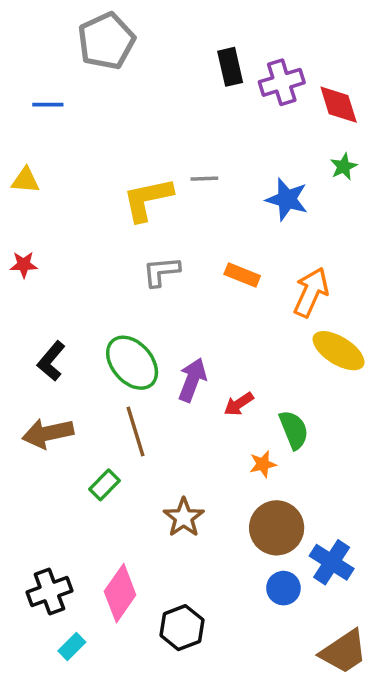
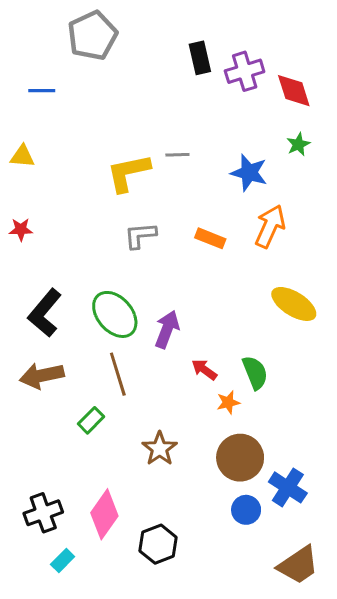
orange arrow: (311, 292) -> (270, 226), moved
black L-shape: (51, 361) -> (45, 313), size x1.4
red arrow: (239, 404) -> (204, 370), moved, turned 70

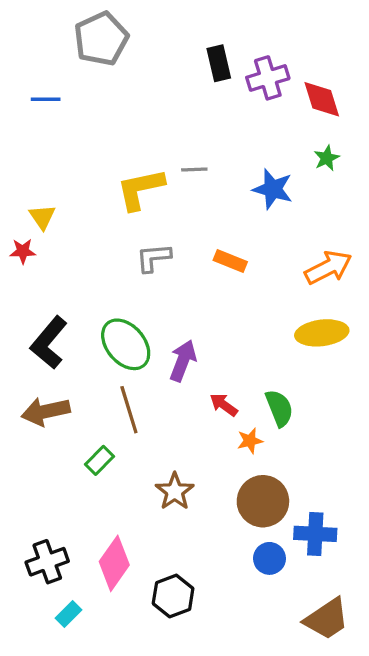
yellow triangle: (22, 156) -> (42, 217), moved, turned 50
orange arrow: (270, 226) -> (328, 268), moved, turned 39
yellow ellipse: (294, 304) -> (322, 333), turned -39
blue cross: (288, 487) -> (315, 534), turned -30

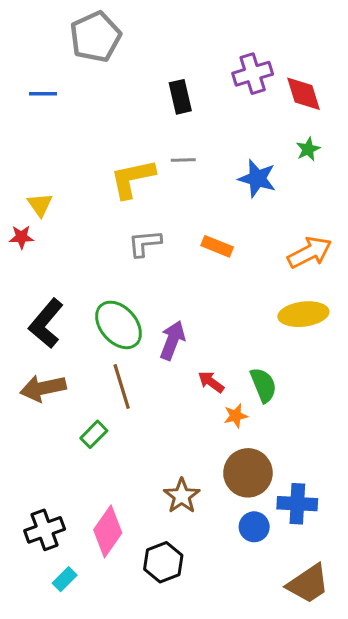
black rectangle: (219, 63) -> (180, 97), moved
brown star: (175, 491) -> (182, 496), moved

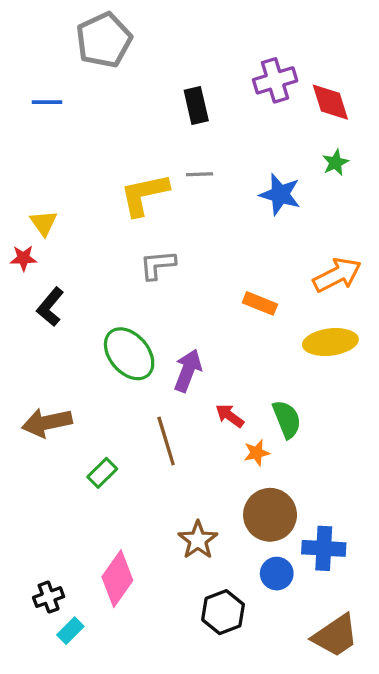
orange rectangle: (217, 246) -> (260, 303), moved
black L-shape: (46, 323) -> (50, 307), moved, size x0.7
brown line: (122, 387) -> (166, 441), moved
black cross: (45, 530) -> (49, 597), moved, size x0.7
black hexagon: (163, 562) -> (223, 612), moved

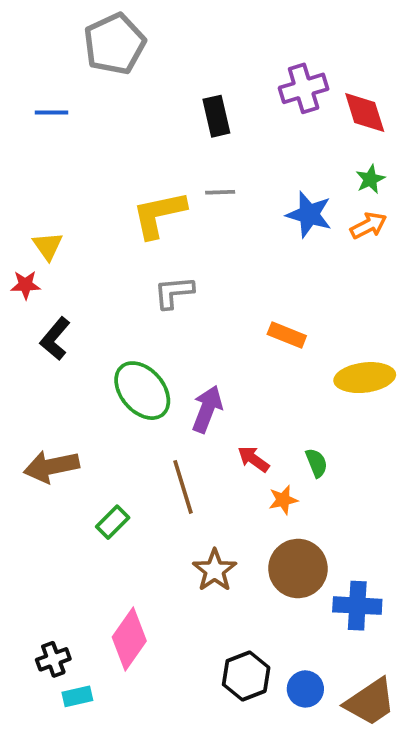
orange arrow: (337, 275) -> (368, 226), moved, size x0.7
green semicircle: (287, 419) -> (317, 463), size x0.7
brown star: (198, 540) -> (215, 570), moved
blue circle: (277, 574) -> (305, 689), moved
cyan rectangle: (70, 631) -> (77, 696), turned 32

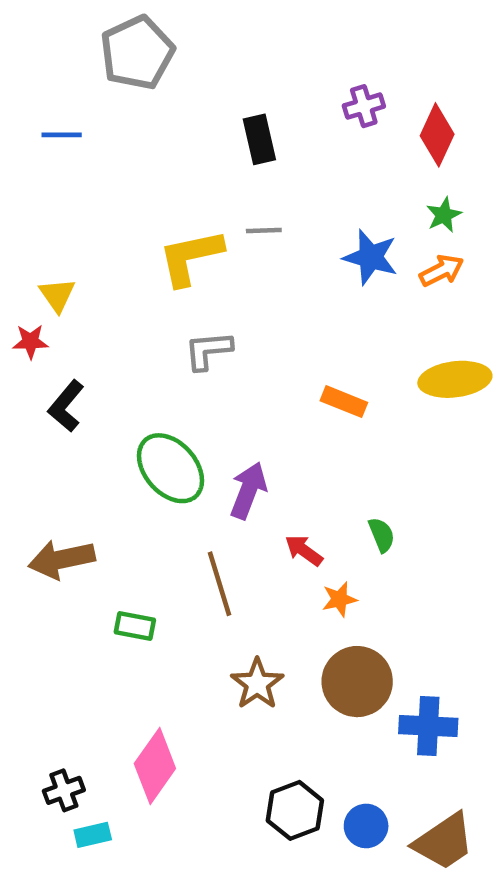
purple cross: (304, 88) -> (364, 106), size x0.7
red diamond: (365, 112) -> (437, 135), turned 42
yellow ellipse: (365, 378) -> (455, 379), moved
green semicircle: (317, 463) -> (382, 535), moved
green rectangle: (113, 522) -> (135, 626), turned 56

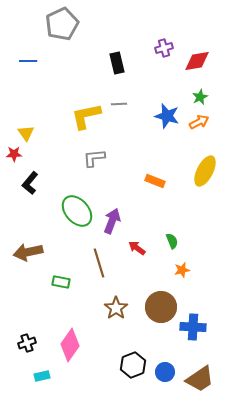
red diamond: (437, 135) -> (197, 61), turned 56
yellow ellipse: (455, 379) -> (205, 171), turned -56
orange star: (339, 599) -> (182, 270), moved
black cross: (64, 790) -> (27, 343), moved

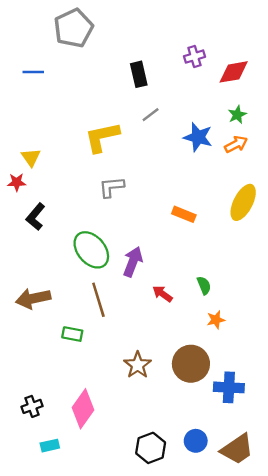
gray line: (119, 104) -> (151, 115), moved, turned -35
brown line: (99, 263) -> (98, 300), moved
black hexagon: (133, 365) -> (151, 448), moved

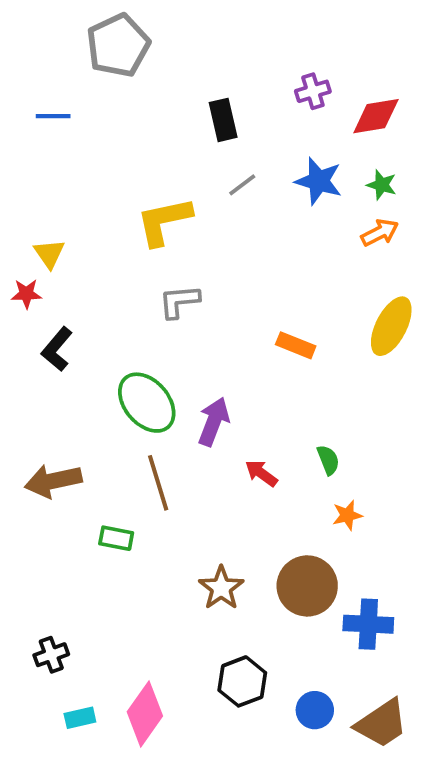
green star: (237, 115) -> (382, 185), turned -30
blue star: (198, 137) -> (319, 181), moved
pink diamond: (83, 409) -> (145, 714), moved
black hexagon: (151, 448) -> (242, 681), moved

